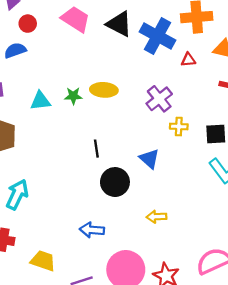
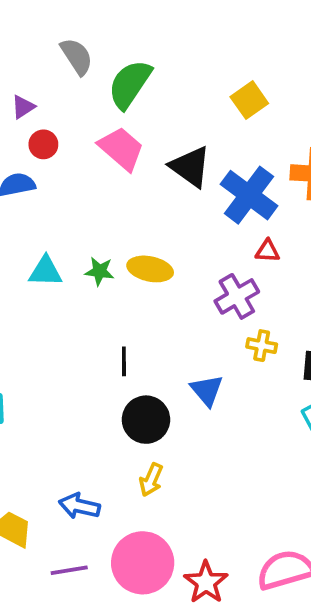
red triangle: (188, 60) -> (268, 251), moved
yellow arrow: (157, 217) -> (151, 480), moved, turned -72
blue arrow: (92, 230) -> (79, 506), moved

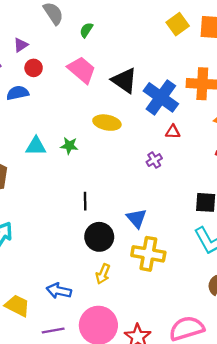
green semicircle: (130, 84) -> (86, 30), size x0.5
yellow square: (249, 100) -> (178, 24), moved
yellow ellipse: (150, 269) -> (107, 123), moved
purple cross: (237, 296) -> (154, 160), size x0.6
yellow cross: (262, 346) -> (148, 254), moved, size x1.8

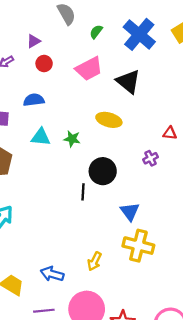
pink trapezoid: (82, 70) -> (89, 69), turned 108
blue semicircle: (18, 93) -> (34, 100), moved
blue cross: (161, 97) -> (139, 34), moved
black circle: (99, 237) -> (103, 171), moved

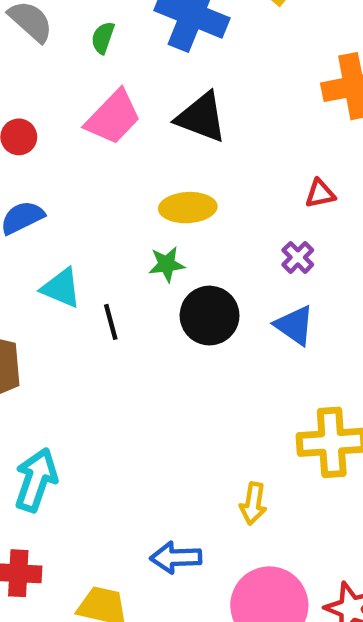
cyan triangle: (41, 137) -> (61, 288), turned 36
green star: (72, 139) -> (167, 264), moved
black line: (83, 192) -> (111, 322), moved
blue triangle: (130, 212) -> (295, 325), moved

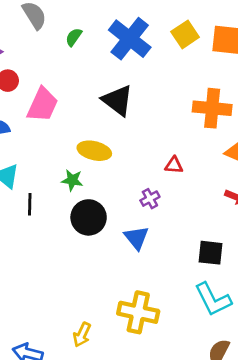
pink trapezoid: (113, 117) -> (43, 105), moved, turned -36

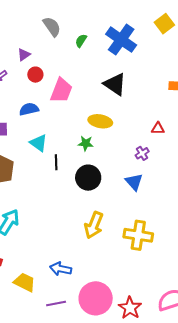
yellow square: (185, 34) -> (164, 24), moved
black circle: (89, 217) -> (88, 178), moved
yellow arrow: (82, 335) -> (94, 225), moved, size x1.5

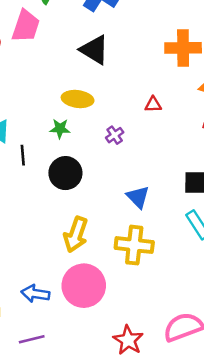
pink trapezoid: (61, 90) -> (26, 26), moved
purple cross: (142, 153) -> (115, 135), moved
blue triangle: (134, 182) -> (138, 197), moved
pink circle: (96, 298) -> (84, 286), moved

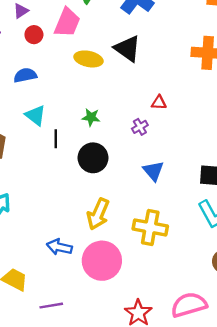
yellow ellipse: (78, 99) -> (88, 59), moved
red triangle: (153, 105) -> (159, 103), moved
blue triangle: (138, 197) -> (153, 171), moved
blue arrow: (35, 294) -> (59, 247), moved

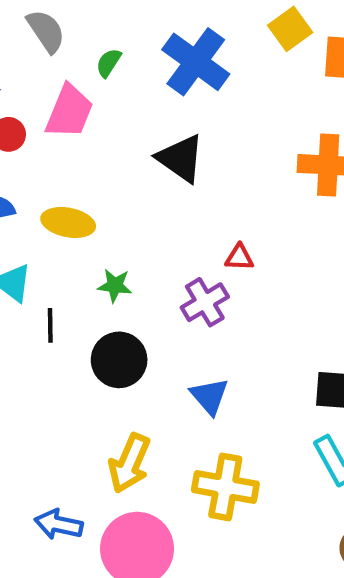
yellow ellipse: (88, 59) -> (68, 222), moved
purple cross: (140, 127) -> (205, 302), size x1.5
blue triangle: (153, 171) -> (209, 396), moved

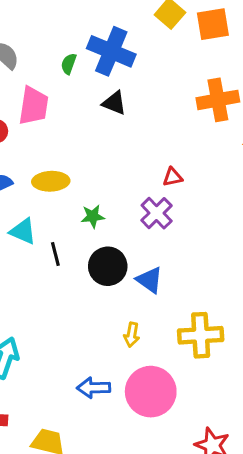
green semicircle: (109, 63) -> (69, 64), moved
black triangle: (181, 158) -> (114, 103), moved, size x0.7
blue triangle: (209, 396) -> (150, 280), moved
yellow arrow: (129, 463) -> (132, 335), size x0.6

